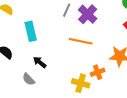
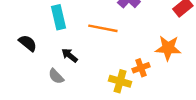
orange line: (81, 41) -> (103, 28), moved

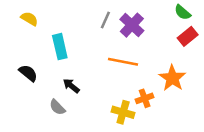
orange line: (103, 28) -> (123, 62), moved
orange star: (168, 48) -> (172, 78), turned 30

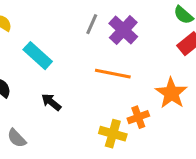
cyan rectangle: (60, 47) -> (38, 56), turned -35
gray semicircle: (57, 107) -> (17, 138), moved

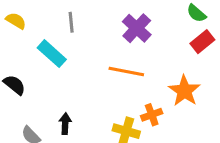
gray line: (92, 24) -> (71, 22), moved, turned -30
black arrow: (51, 102) -> (65, 124), moved, turned 54

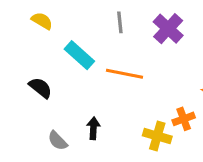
gray line: (71, 22) -> (120, 22), moved
orange line: (126, 71) -> (125, 74), moved

